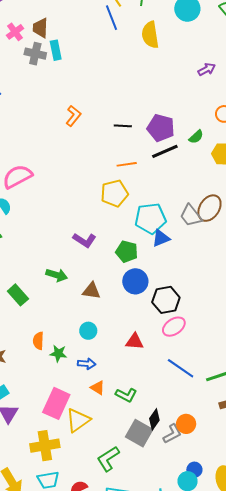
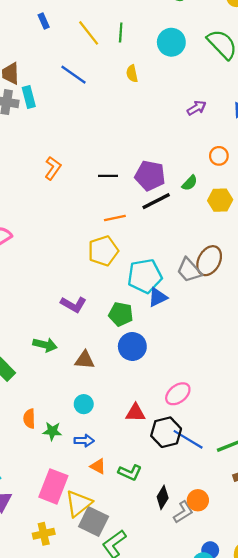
blue line: (111, 18) -> (73, 75), moved, turned -30
yellow semicircle: (150, 35) -> (132, 74), size x0.6
black hexagon: (166, 300) -> (166, 432), moved
gray square: (139, 433) -> (94, 521), moved
yellow cross: (45, 446) -> (44, 534), size x0.7

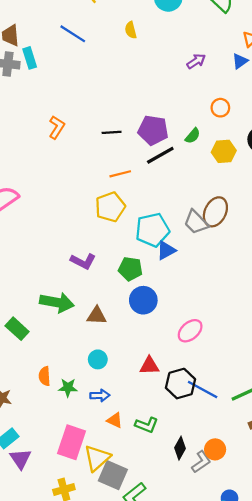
green arrow: (45, 345) -> (57, 302), size x1.4
pink ellipse: (178, 394) -> (190, 331), moved

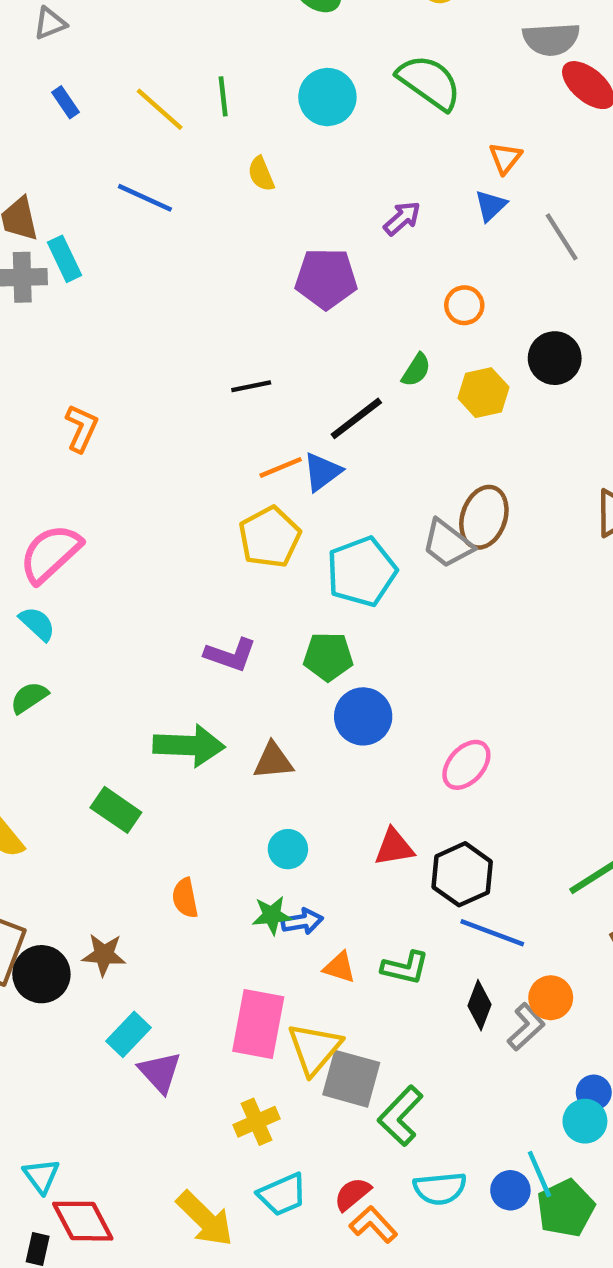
orange L-shape: (57, 127) -> (82, 428), moved
purple pentagon: (153, 130) -> (326, 279), moved
blue triangle: (166, 250) -> (322, 472), moved
green star: (68, 388) -> (272, 915), moved
blue line: (203, 390) -> (492, 933), moved

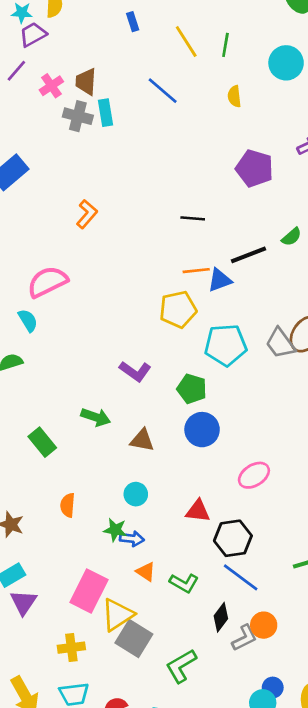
green arrow: (189, 746) -> (96, 417), size x0.7
green L-shape: (401, 1116) -> (181, 666), moved

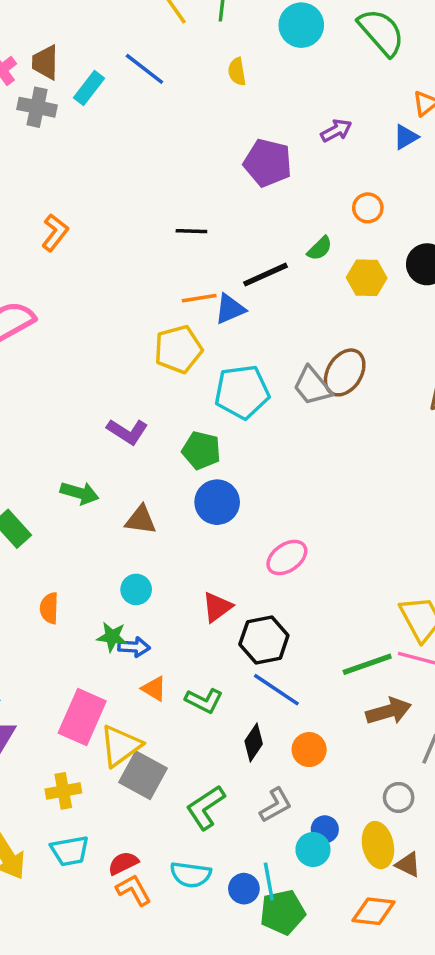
cyan rectangle: (106, 113) -> (89, 88), moved, turned 50
red triangle: (198, 511) -> (217, 607), turned -40
gray L-shape: (244, 638) -> (276, 805), moved

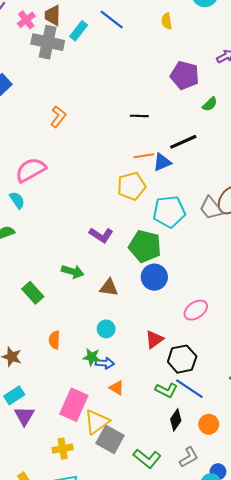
gray cross: (37, 107) -> (48, 42), size x1.4
green semicircle: (320, 248) -> (210, 104), moved
green pentagon: (201, 450) -> (145, 246), size x1.4
green L-shape: (204, 701) -> (166, 390), moved
green L-shape: (206, 807) -> (147, 459), turned -108

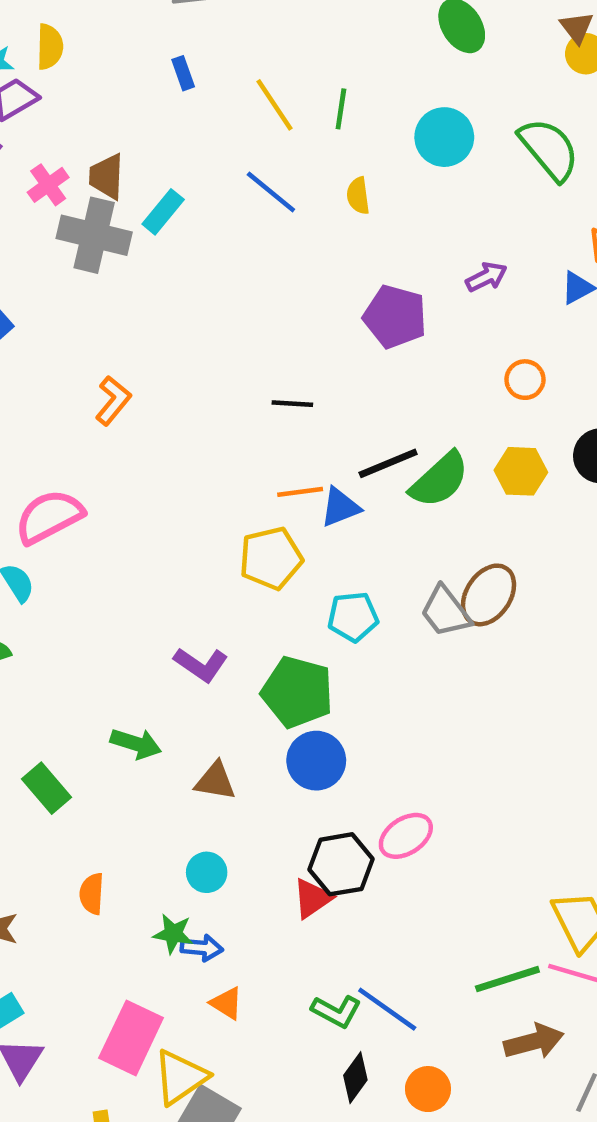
blue line: (112, 19) -> (271, 192), moved
green semicircle: (210, 104) -> (440, 480), moved, size x1.8
cyan pentagon: (169, 212) -> (353, 617), size x0.7
black hexagon: (182, 359) -> (341, 864), moved

